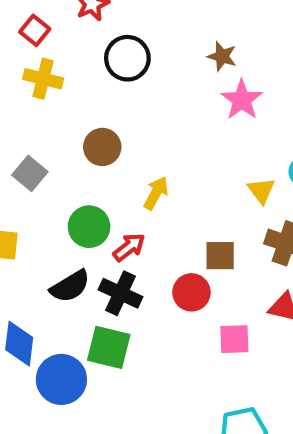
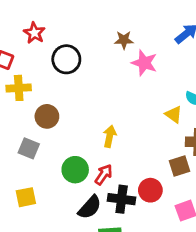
brown circle: (102, 147) -> (47, 116), moved
brown square: (220, 256) -> (179, 166), moved
black semicircle: (70, 286) -> (90, 207), moved
black cross: (121, 293) -> (122, 199), moved

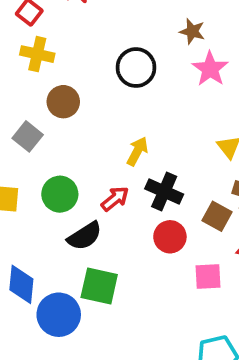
black circle: (66, 59) -> (136, 68), moved
brown square: (179, 166) -> (217, 216), turned 30
green circle: (75, 170) -> (60, 194), moved
black cross: (122, 199) -> (164, 192), moved

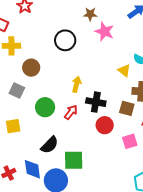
green circle: (60, 194) -> (45, 107), moved
black semicircle: (85, 236) -> (50, 145), moved

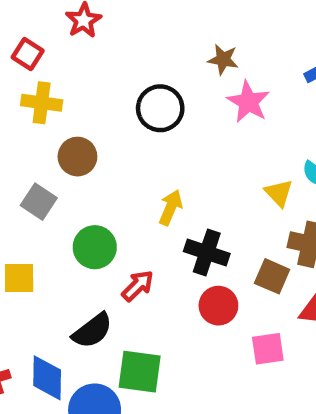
red arrow: (71, 112) -> (138, 286), moved

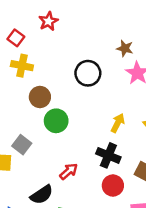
gray square: (39, 202) -> (22, 145), moved
yellow arrow: (171, 208) -> (118, 123), moved
green circle: (95, 247) -> (56, 121), moved

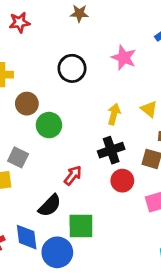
red star: (48, 21) -> (20, 22), turned 30
brown star: (125, 48) -> (79, 13), moved
black cross: (108, 155) -> (111, 150), turned -30

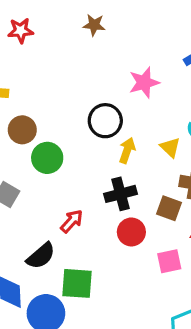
pink star: (124, 58) -> (144, 83), turned 30
black circle: (72, 68) -> (105, 121), moved

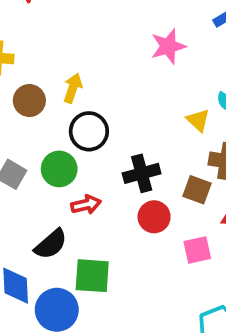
black circle: (105, 121) -> (89, 131), moved
yellow arrow: (127, 150) -> (73, 88), moved
green circle: (47, 158) -> (59, 169), moved
red arrow: (72, 221) -> (86, 205), turned 35

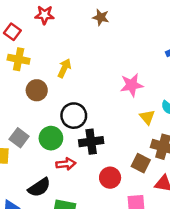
pink star: (168, 46) -> (132, 85), moved
yellow arrow: (73, 88) -> (64, 68), moved
black cross: (142, 173) -> (91, 142), moved

